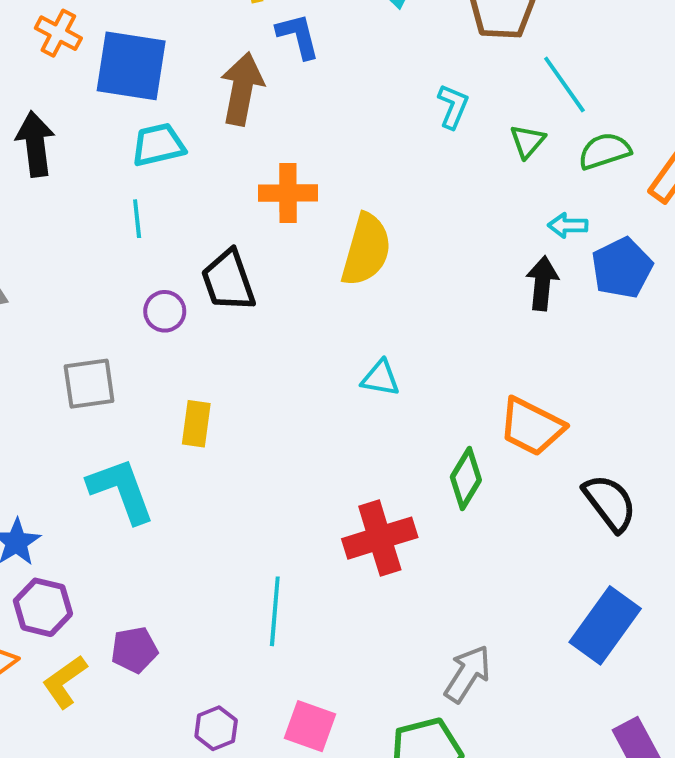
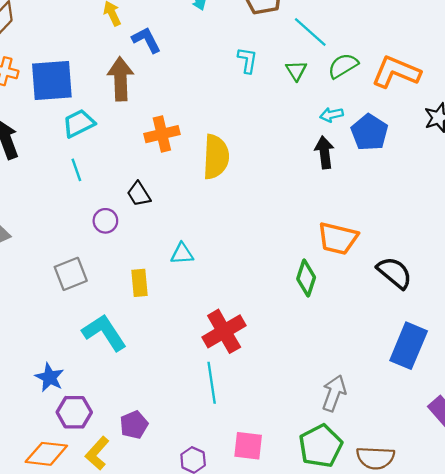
black trapezoid: (228, 281) -> (139, 194), size x0.7
cyan triangle: (380, 378) -> (182, 254), moved
red cross: (380, 538) -> (224, 331), moved

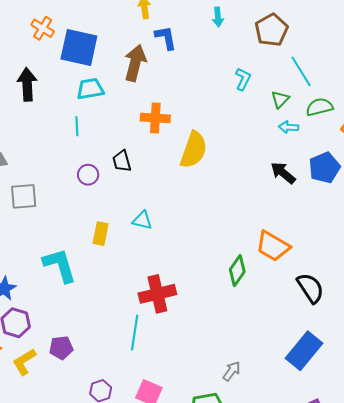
cyan arrow: (332, 115) -> (289, 127), moved
black arrow: (324, 152) -> (283, 173), turned -60
gray square: (71, 274) -> (24, 196), moved
gray arrow: (334, 393) -> (232, 371), size x0.7

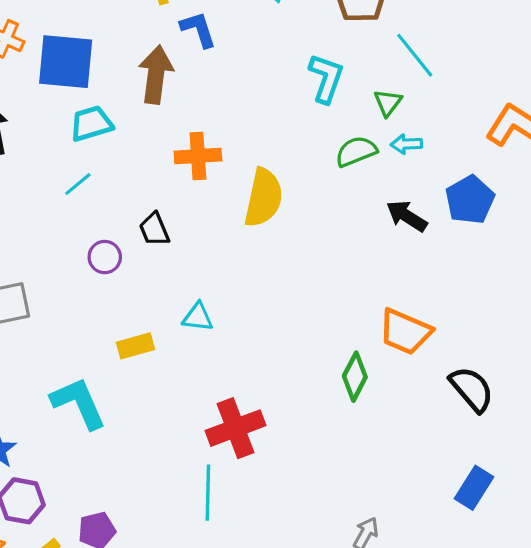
cyan L-shape: (243, 79) -> (326, 78), size x1.4
green semicircle: (319, 107) -> (356, 151), moved
cyan line: (77, 126) -> (78, 184), turned 60
yellow rectangle: (101, 234) -> (136, 346), turned 70
blue rectangle: (304, 351) -> (474, 488), size x0.7

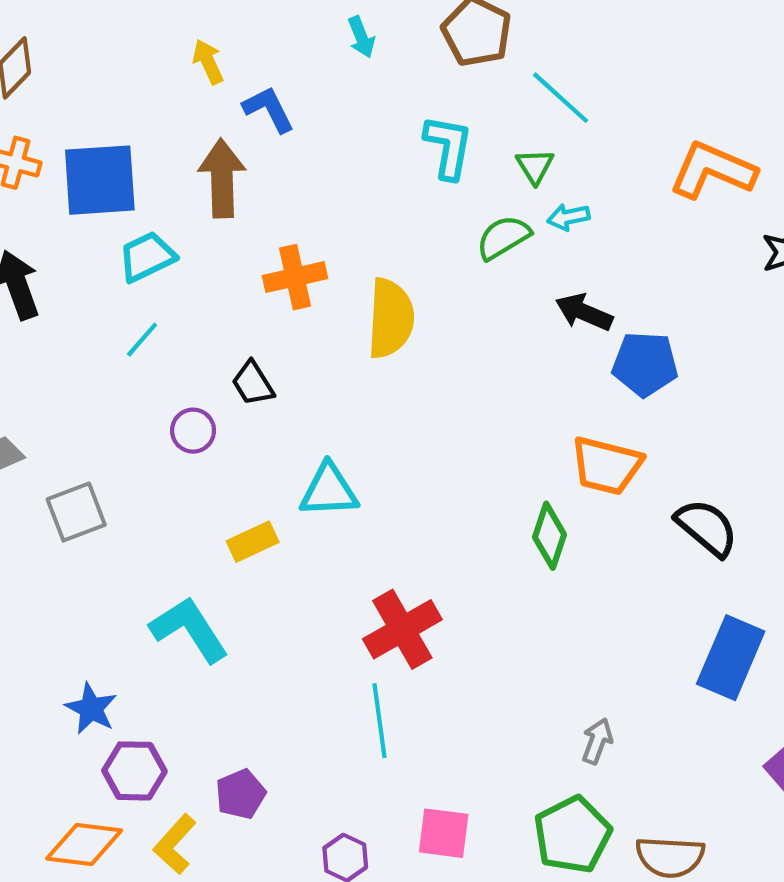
blue pentagon: (470, 200) -> (645, 364), moved, turned -30
cyan triangle: (198, 317) -> (329, 490), size x1.4
blue rectangle: (474, 488) -> (731, 658), size x1.4

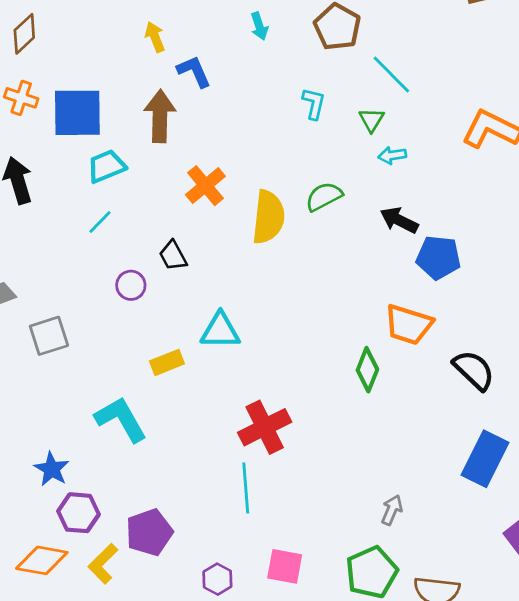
cyan L-shape: (448, 147) -> (314, 104), size x0.7
green semicircle: (503, 237) -> (324, 197), moved
orange cross: (295, 277) -> (205, 186), turned -30
purple pentagon: (241, 794) -> (149, 532), size x1.4

